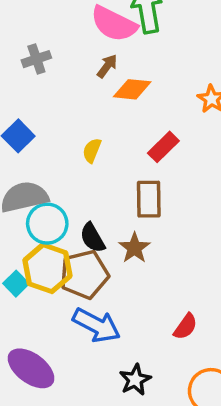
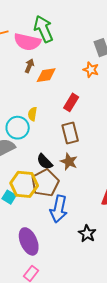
cyan circle: (47, 224) -> (18, 128), moved
blue arrow: (97, 325) -> (59, 209), turned 88
purple ellipse: (31, 368) -> (29, 241), turned 44

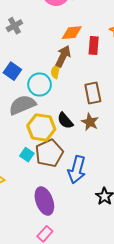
brown arrow: (29, 66) -> (63, 56), moved, size x1.5
red rectangle: (71, 102) -> (94, 46), moved, turned -30
brown pentagon: (45, 183) -> (49, 153), moved
yellow hexagon: (24, 184) -> (41, 127), moved

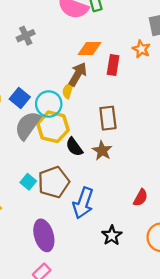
blue square: (12, 71) -> (20, 98), moved
gray semicircle: (22, 105) -> (28, 125), turned -36
yellow hexagon: (41, 127) -> (53, 127), moved

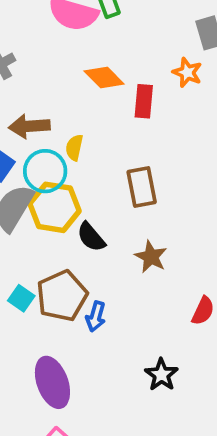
orange diamond: (89, 48) -> (104, 77), turned 50
brown arrow: (78, 74) -> (29, 126), moved, turned -120
brown star: (102, 151) -> (151, 257), moved
blue arrow: (83, 203) -> (96, 316), moved, size x0.6

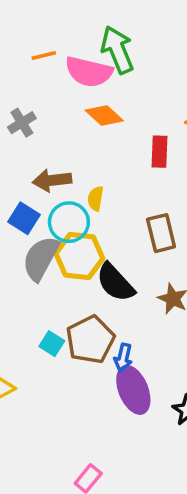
orange diamond: (104, 77) -> (104, 116), moved
black semicircle: (91, 237) -> (115, 283), size x1.4
purple ellipse: (52, 382) -> (133, 390), moved

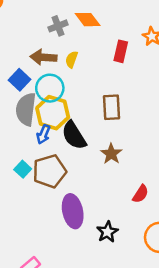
gray cross: (22, 123) -> (58, 26), moved
yellow semicircle: (96, 199) -> (72, 59), moved
gray semicircle: (41, 258) -> (26, 109), turned -32
blue arrow: (123, 358) -> (43, 134), moved

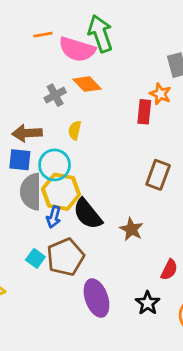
red rectangle: (121, 51) -> (144, 112), moved
brown arrow: (43, 57) -> (27, 133), moved
blue square: (20, 80) -> (20, 160), turned -30
brown rectangle: (112, 107) -> (158, 175), moved, turned 30
black star: (107, 232) -> (148, 303), moved

